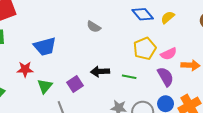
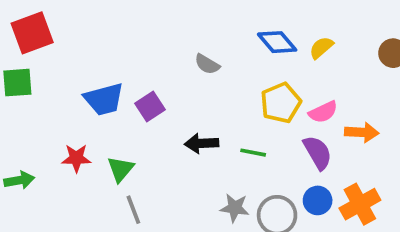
gray semicircle: (94, 27) -> (207, 64), moved
red star: (25, 69) -> (76, 158), moved
purple square: (75, 84) -> (150, 107), moved
green triangle: (45, 86) -> (121, 169), moved

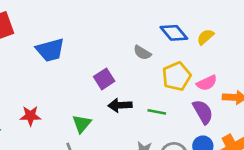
gray semicircle: (207, 64) -> (142, 53), moved
blue trapezoid: (104, 99) -> (50, 50), moved
purple square: (150, 107) -> (104, 79), moved
green triangle: (121, 169) -> (82, 124), moved

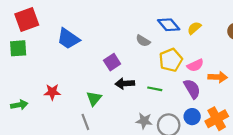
blue trapezoid: (50, 50) -> (68, 39), turned 50

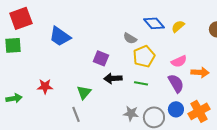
yellow pentagon: (171, 60) -> (144, 56), moved
purple square: (112, 62) -> (101, 58), turned -35

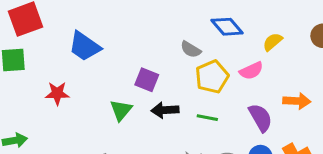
yellow semicircle: (178, 26) -> (273, 42), moved
pink semicircle: (179, 61) -> (251, 71), moved
red star: (45, 86) -> (57, 93), moved
green triangle: (84, 92) -> (121, 110), moved

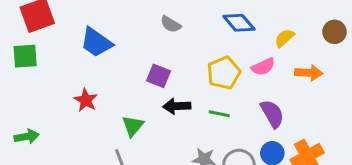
gray semicircle: (191, 49) -> (171, 24), moved
red star: (57, 93) -> (86, 100), moved, turned 30
orange arrow: (297, 101) -> (309, 73), moved
green triangle: (121, 110) -> (133, 126), moved

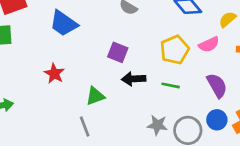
green triangle: (133, 126) -> (95, 96), turned 30

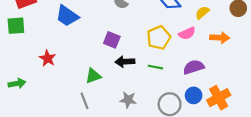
red star: (54, 74) -> (48, 58), moved
purple semicircle: (217, 85) -> (194, 67), turned -78
gray star: (157, 125) -> (128, 100), moved

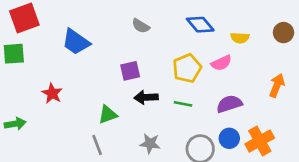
yellow semicircle: (202, 13) -> (240, 38), turned -136
orange arrow: (220, 38) -> (277, 85), moved, turned -72
purple square: (112, 40) -> (130, 71), turned -35

